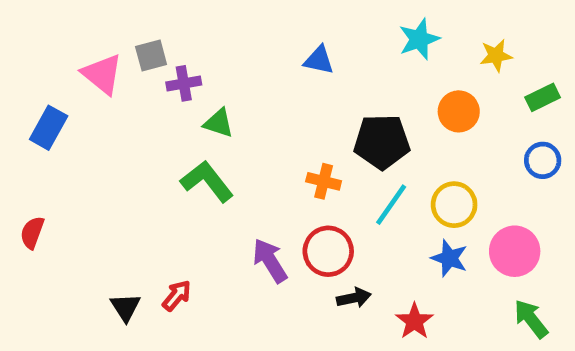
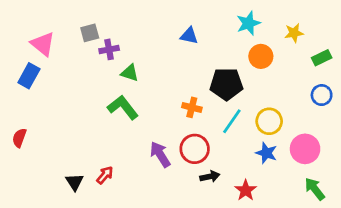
pink triangle: (102, 74) -> (43, 44), moved
orange circle: (459, 111) -> (261, 56), moved

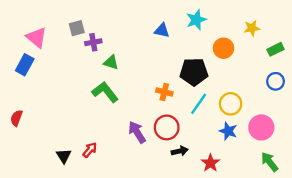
cyan star: (248, 23) -> (196, 20), moved

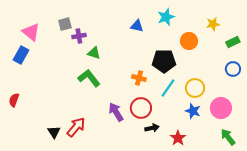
red arrow: (90, 150) -> (76, 127), size x1.5

